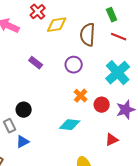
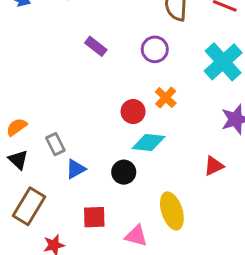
red circle: (102, 105) -> (133, 112), moved
black circle: (24, 110) -> (124, 172), moved

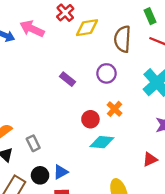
purple rectangle: (96, 46) -> (68, 79), moved
blue triangle: (76, 169) -> (61, 172), moved
black circle: (124, 172) -> (40, 175), moved

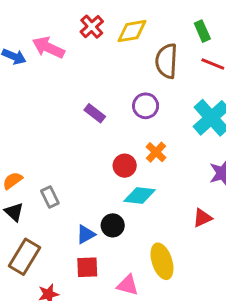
yellow diamond: (87, 28) -> (132, 31), moved
black circle: (40, 175) -> (113, 225), moved

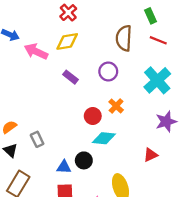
yellow diamond: (132, 31) -> (67, 41), moved
pink arrow: (48, 48) -> (36, 51), moved
blue triangle: (86, 234) -> (64, 167), turned 32

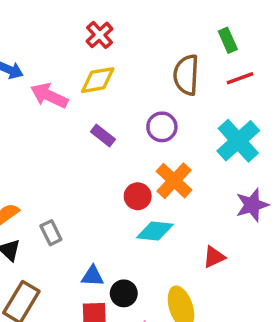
red line: (158, 40) -> (240, 78), turned -42
orange cross: (116, 106) -> (174, 181), size x1.5
red triangle: (151, 155) -> (214, 257), moved
black circle: (84, 160) -> (124, 293), moved

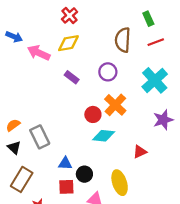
gray rectangle: (51, 233) -> (40, 137), size x1.5

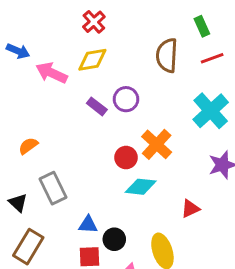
purple circle: (108, 72) -> (126, 99), moved
orange semicircle: (13, 125) -> (28, 146), moved

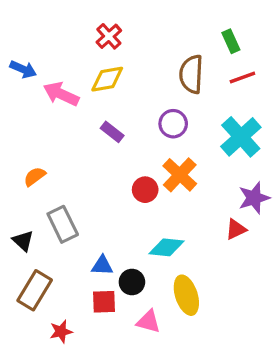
purple circle: (126, 99) -> (173, 124), moved
cyan diamond: (141, 187) -> (167, 247), moved
red triangle: (190, 209) -> (236, 229), moved

